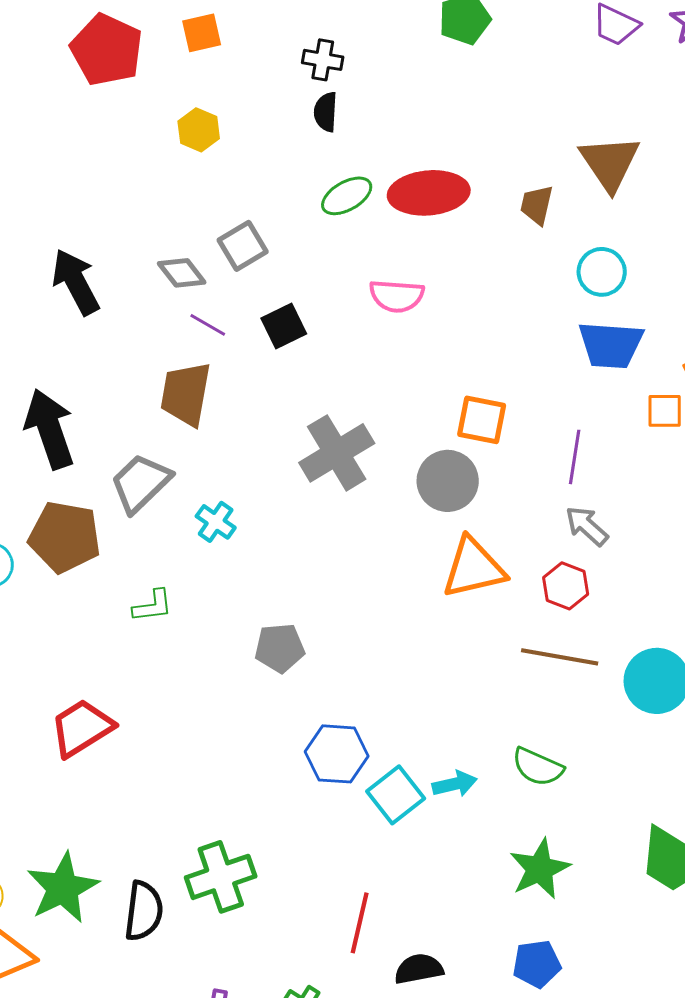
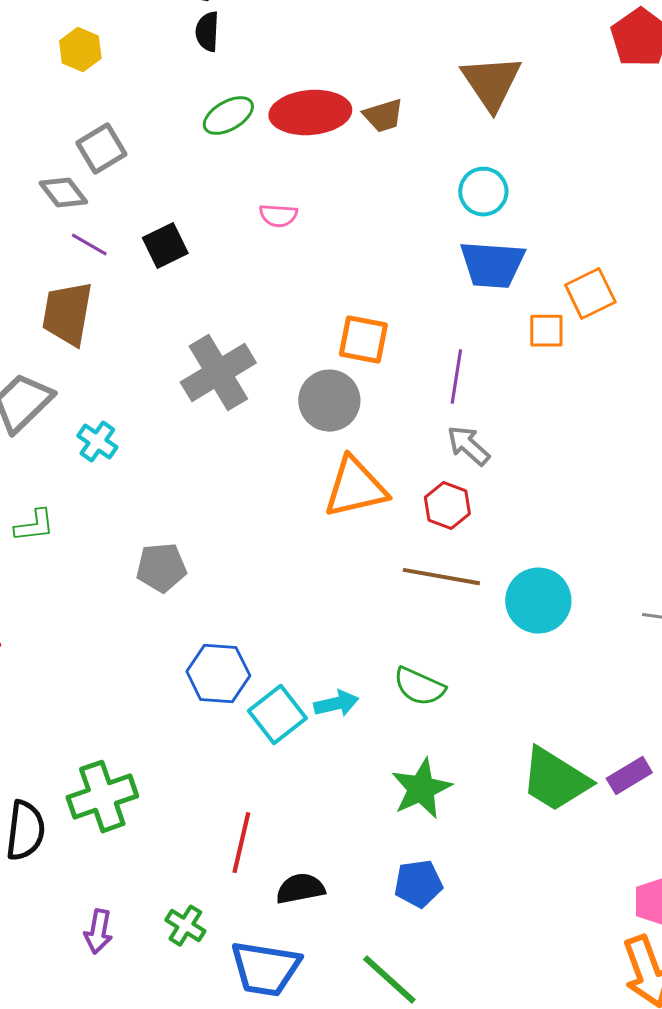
brown trapezoid: (537, 205) -> (383, 116), moved, turned -120
gray square: (243, 246) -> (101, 149), moved
pink semicircle: (397, 296) -> (278, 216), size x0.7

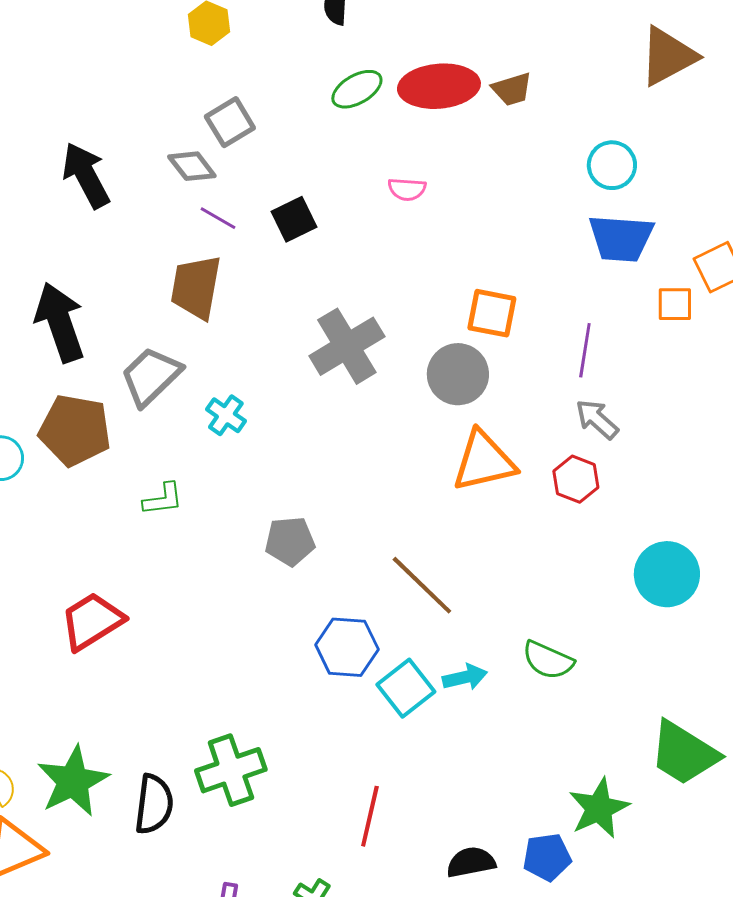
brown triangle: (491, 83) -> (668, 56), moved, turned 36
brown line: (441, 577) -> (422, 585), moved, turned 34
green star: (421, 789) -> (599, 808), moved
black semicircle: (300, 889) -> (471, 862), moved

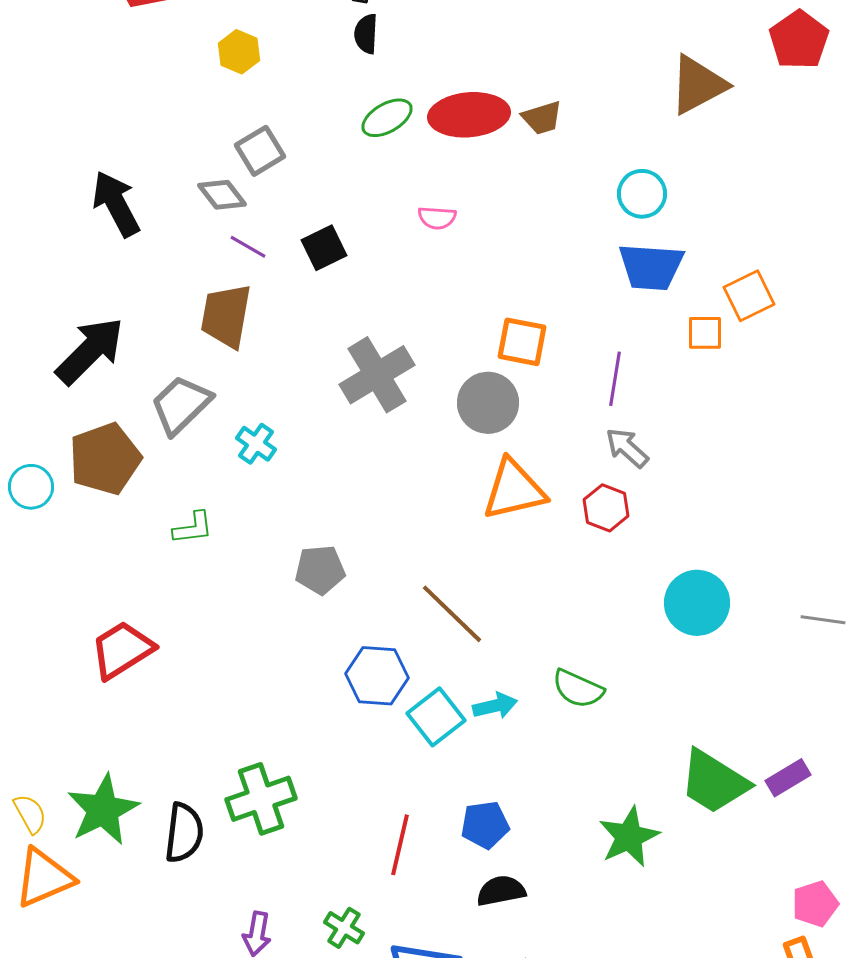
black arrow: (60, 322) -> (90, 351), turned 64
brown pentagon: (75, 430) -> (105, 459), turned -30
blue pentagon: (547, 857) -> (485, 825), moved

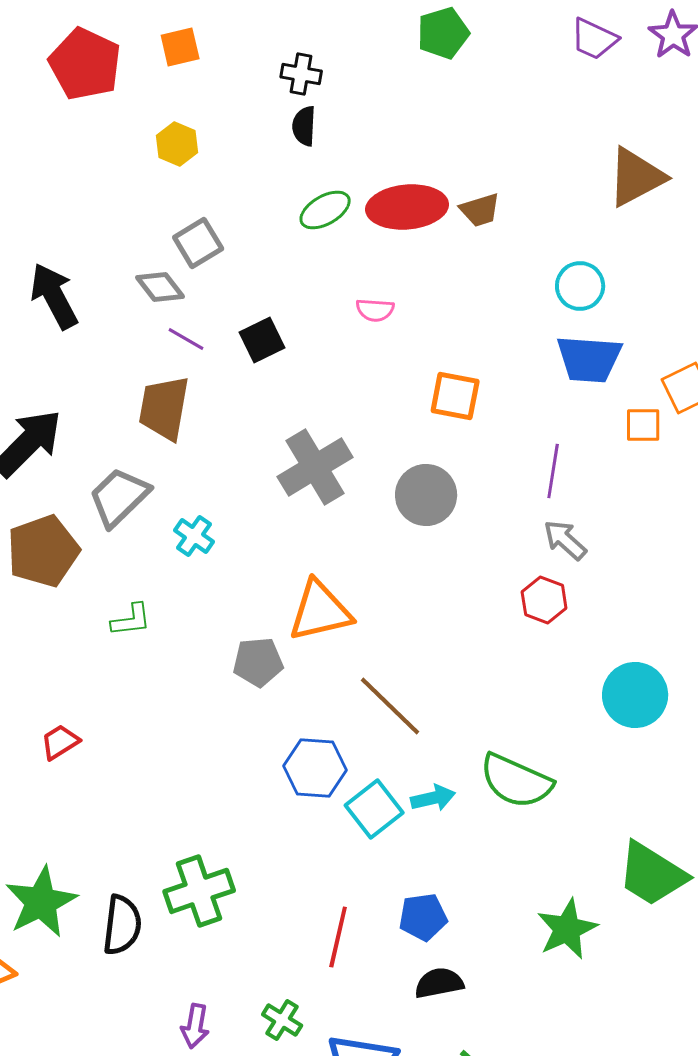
orange square: (522, 342) -> (455, 396), moved
orange triangle: (514, 490) -> (320, 611), moved
red trapezoid: (122, 650) -> (60, 742), size x0.6
green semicircle: (578, 689) -> (516, 781), size x1.4

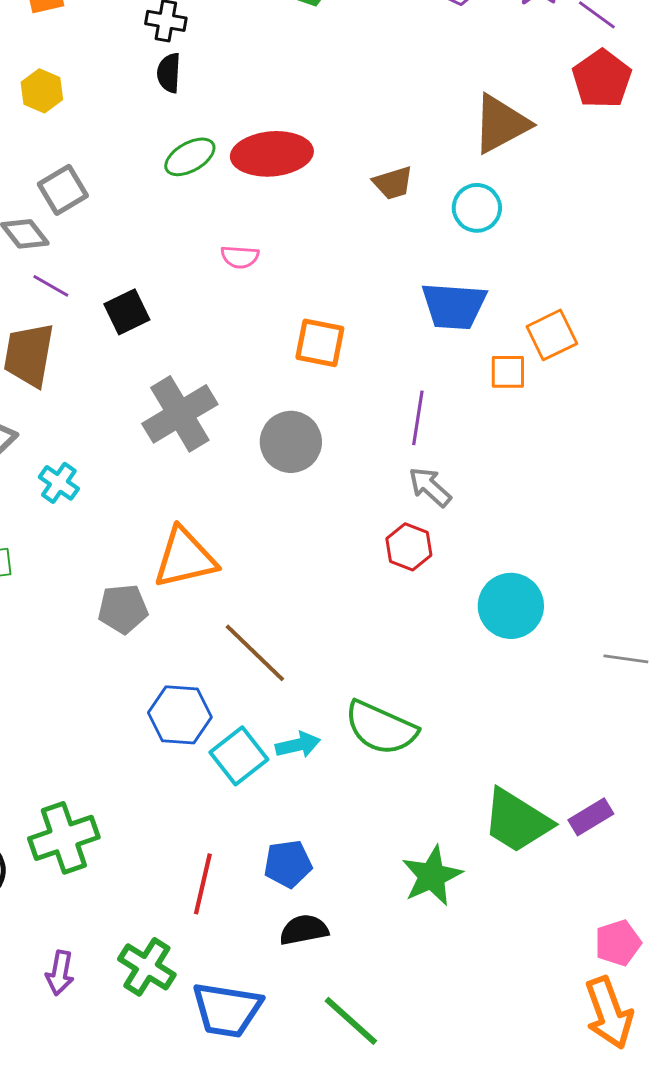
brown trapezoid: (480, 210) -> (393, 183), moved
cyan circle: (580, 286) -> (477, 208), moved
black square: (262, 340) -> (127, 312), moved
cyan circle: (635, 695) -> (511, 606), moved
green cross: (282, 1020) -> (147, 967), size x1.4

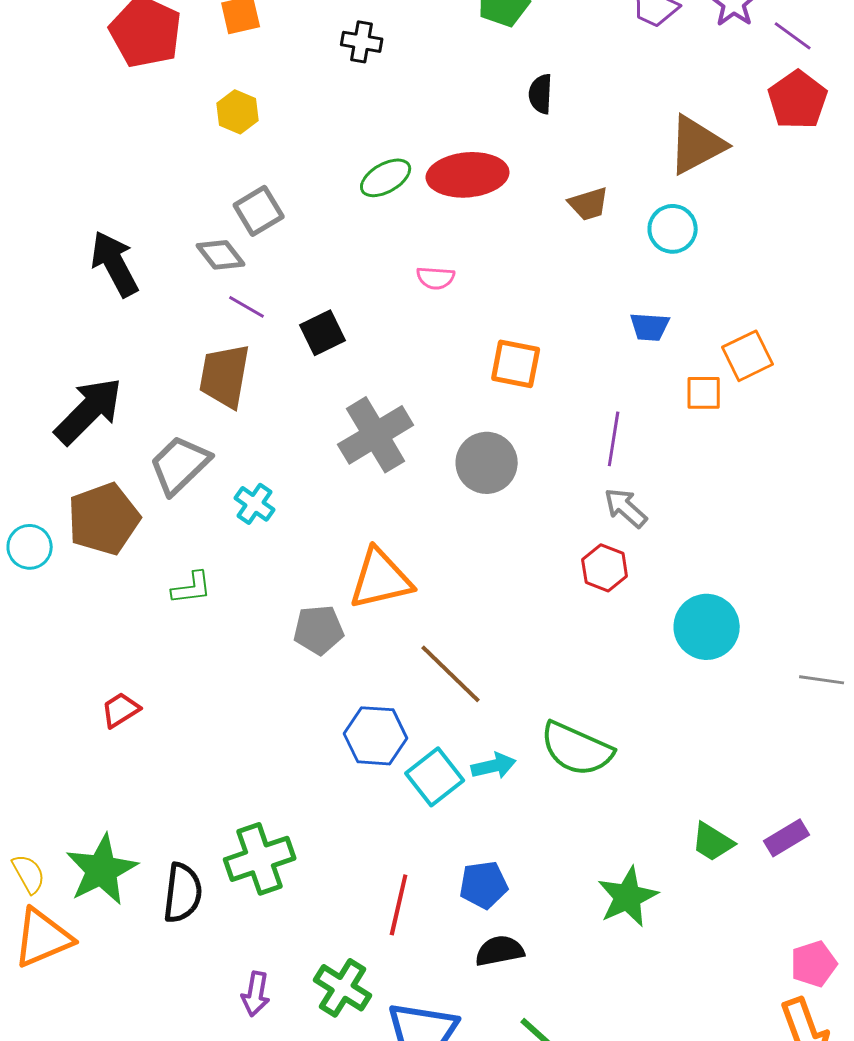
black semicircle: (169, 73) -> (541, 94), moved
blue trapezoid: (454, 306) -> (650, 327), size x0.6
green trapezoid: (517, 821) -> (713, 842), size x0.6

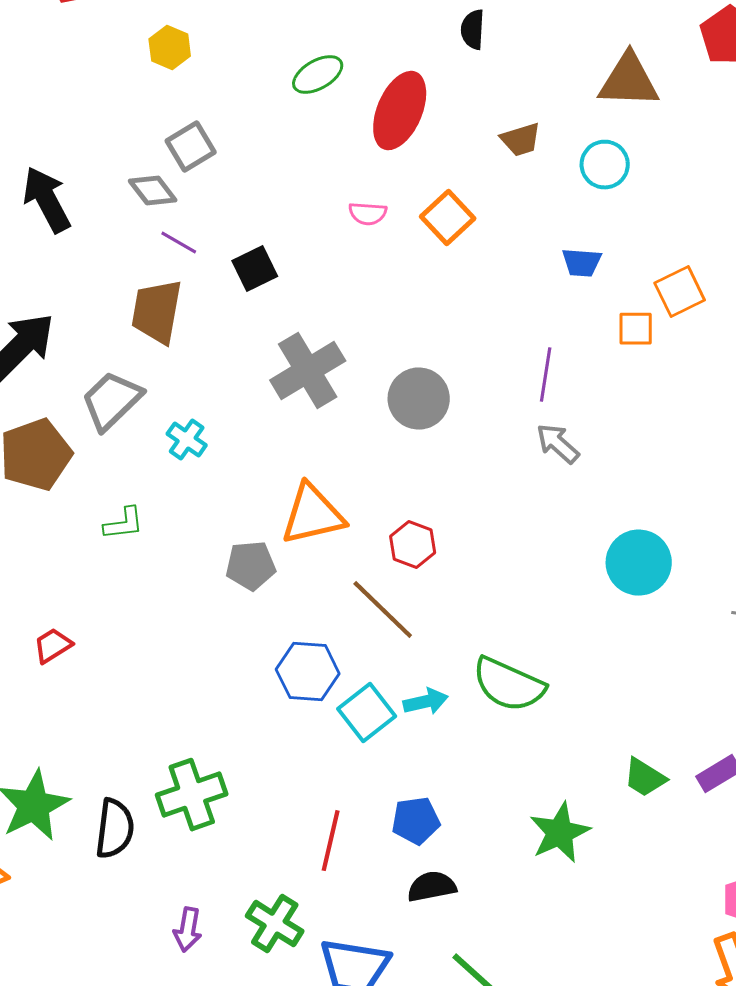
brown triangle: (697, 145) -> (629, 81), turned 30
red ellipse: (468, 175) -> (400, 111), turned -62
green ellipse: (386, 178) -> (318, 75), moved
orange square: (516, 364) -> (448, 218), moved, turned 36
red hexagon: (605, 568) -> (413, 545), moved

